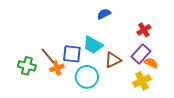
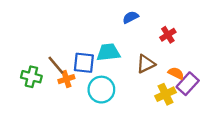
blue semicircle: (104, 14) -> (131, 17), moved
cyan trapezoid: (93, 45) -> (108, 52), turned 145
purple rectangle: (141, 54) -> (188, 84), moved
brown triangle: (113, 60) -> (146, 64), moved

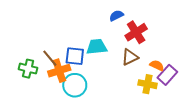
red cross: (168, 35) -> (136, 32), moved, size x1.5
orange cross: (66, 79) -> (59, 71), size x1.5
cyan circle: (101, 90) -> (75, 85), moved
yellow cross: (166, 94) -> (148, 84), turned 36

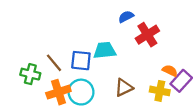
brown triangle: (130, 57) -> (124, 88), moved
orange cross: (59, 71) -> (58, 92), moved

